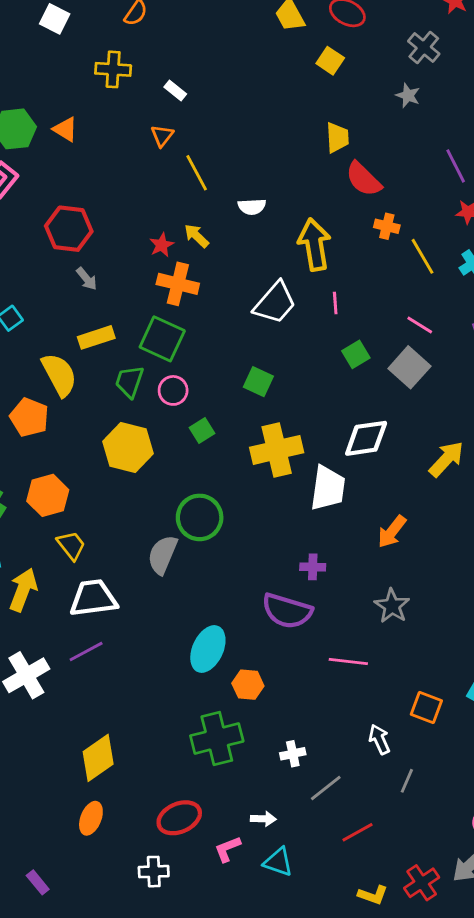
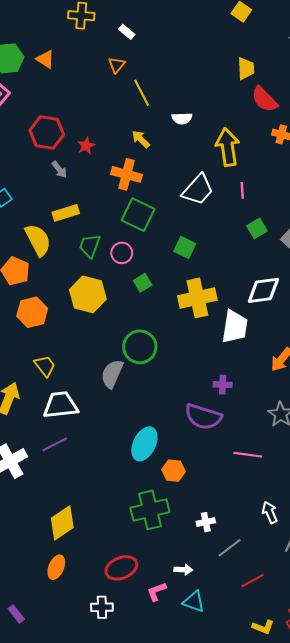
red star: (162, 245) -> (86, 146), moved
green square: (162, 339) -> (138, 215), moved
orange hexagon: (48, 495) -> (32, 312), moved

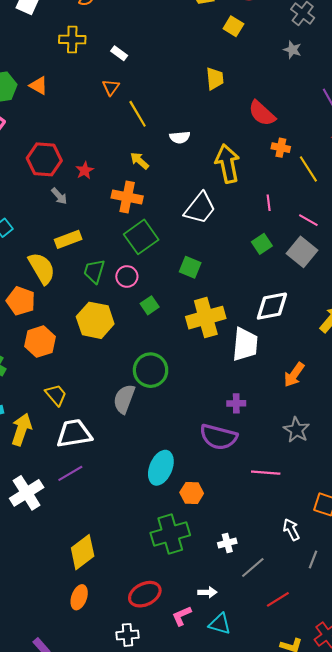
yellow trapezoid: (246, 68) -> (215, 79), moved
pink line: (242, 190) -> (269, 203), moved
green square: (138, 215) -> (141, 237), turned 32

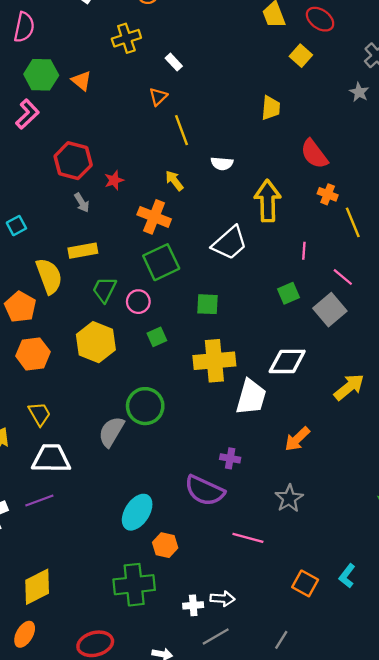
yellow cross: (72, 40) -> (126, 38), turned -30
green square: (190, 267) -> (207, 304), turned -30
white arrow: (291, 530) -> (222, 599), moved, turned 110

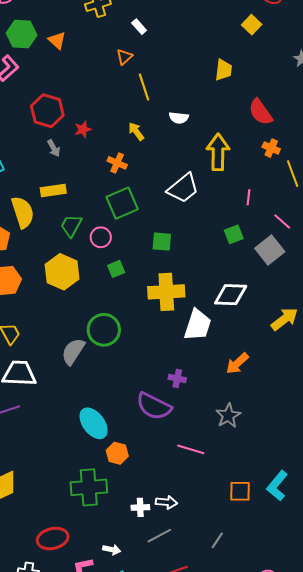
orange cross: (154, 217) -> (117, 163), size x0.7
cyan ellipse: (137, 512) -> (94, 423), turned -72
cyan L-shape: (347, 576) -> (277, 486), size x1.4
orange square: (305, 583) -> (240, 491), turned -30

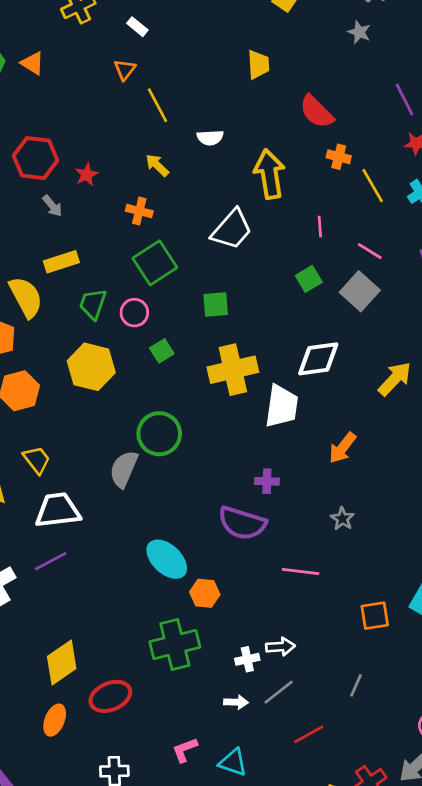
gray star: (228, 416) -> (342, 519), size x0.7
red ellipse: (53, 538) -> (110, 696), moved
white arrow: (112, 550) -> (236, 702), moved

